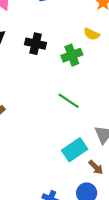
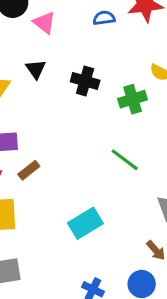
cyan rectangle: (75, 150) -> (85, 223), moved

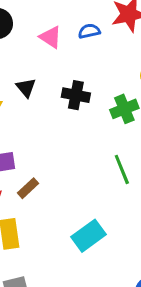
pink triangle: (44, 23) -> (51, 37), moved
green line: (125, 160) -> (122, 169), turned 36

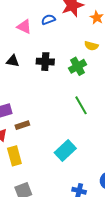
black triangle: (26, 88) -> (13, 61), turned -32
brown rectangle: (28, 188) -> (22, 125), turned 32

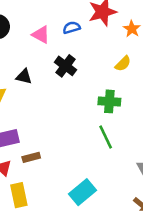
yellow semicircle: (91, 46) -> (123, 64), turned -64
black cross: (45, 62) -> (65, 66), moved, turned 30
green cross: (77, 66) -> (109, 101), moved, turned 30

